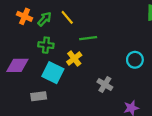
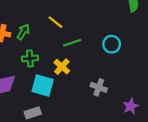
yellow line: (67, 17) -> (55, 22), moved
cyan circle: (135, 60) -> (112, 44), moved

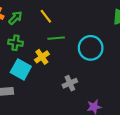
cyan circle: (112, 44) -> (91, 48), size x1.5
gray cross: (99, 87) -> (70, 83), turned 32

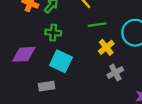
yellow cross: (42, 57) -> (106, 47), moved

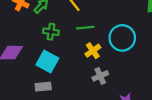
green cross: (53, 33) -> (51, 32), moved
gray rectangle: (47, 86) -> (43, 87), moved

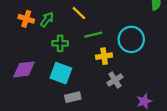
yellow cross: (93, 51) -> (104, 56), turned 35
gray rectangle: (43, 87) -> (73, 97), moved

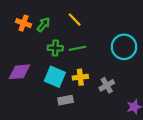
green line: (93, 35) -> (77, 48), moved
yellow cross: (104, 56) -> (80, 77), moved

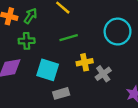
green cross: (55, 48) -> (27, 41), moved
yellow cross: (80, 77) -> (85, 62), moved

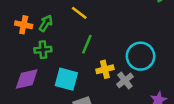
cyan circle: (118, 32) -> (141, 56), moved
green line: (69, 38) -> (87, 44), turned -48

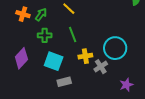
green line: (87, 44) -> (73, 34), turned -49
green cross: (43, 50) -> (45, 35), moved
purple diamond: (27, 79) -> (21, 58), turned -40

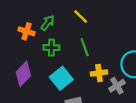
orange cross: (23, 14) -> (26, 31), moved
cyan square: (54, 61) -> (61, 78), turned 30

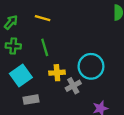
yellow line: (81, 17) -> (43, 18), turned -32

